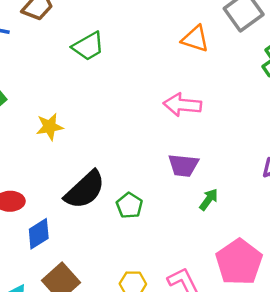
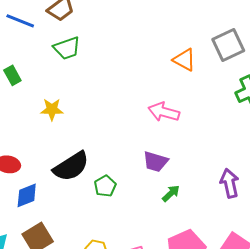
green trapezoid: (88, 46) -> (67, 48), moved

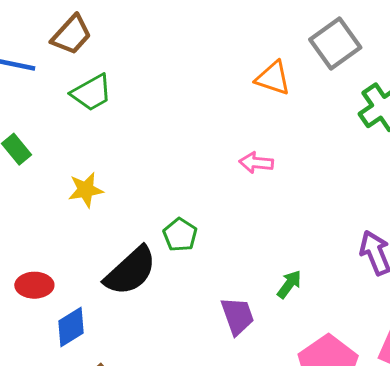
pink arrow: (164, 112) -> (256, 163), size x0.7
purple trapezoid: (155, 162) -> (237, 316), moved, turned -116
green pentagon: (105, 186) -> (180, 235), moved

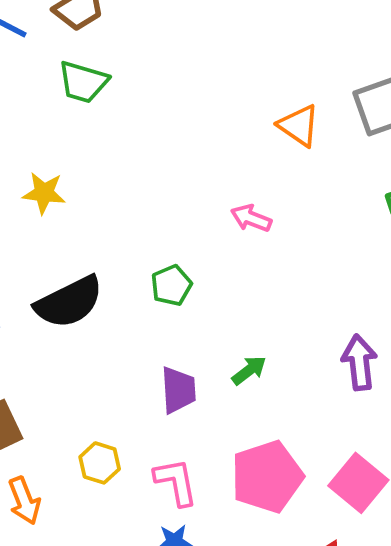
green trapezoid: (91, 93) -> (83, 82), turned 30
green pentagon: (180, 235) -> (171, 285), moved

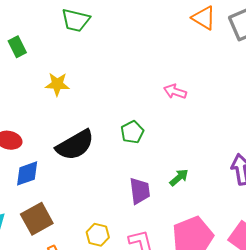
orange triangle: (299, 126) -> (204, 18), moved

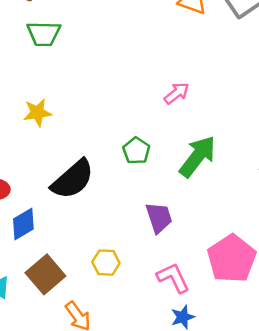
pink arrow: (175, 92) -> (177, 93), turned 135
green arrow: (179, 178) -> (197, 156), moved, size x1.8
yellow hexagon: (98, 235) -> (106, 263), moved

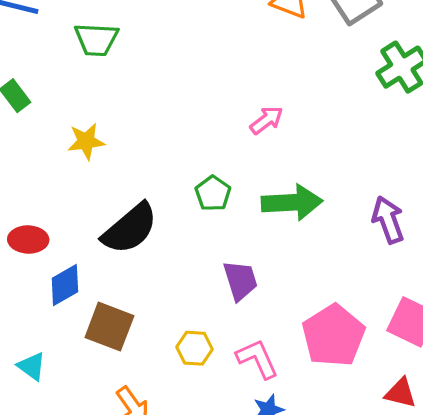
green arrow: (197, 156) -> (292, 202), turned 48
yellow hexagon: (106, 263) -> (194, 348), moved
brown square: (45, 274) -> (109, 327), moved, turned -30

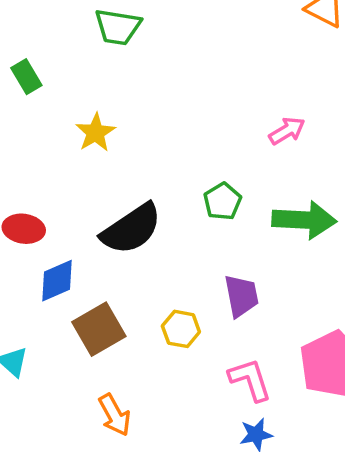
yellow star: (86, 141) -> (95, 133), turned -30
brown square: (109, 327) -> (99, 329), turned 33
yellow hexagon: (194, 348) -> (181, 329), moved

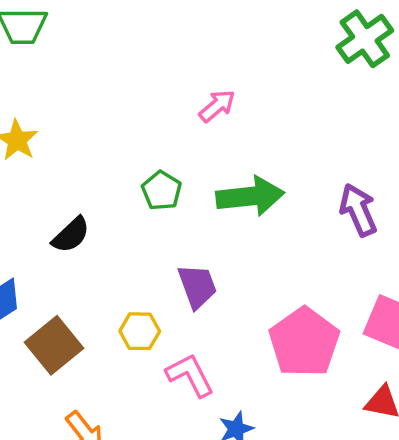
black semicircle: (131, 229) -> (71, 235), size x0.6
pink L-shape: (250, 380) -> (190, 375), moved

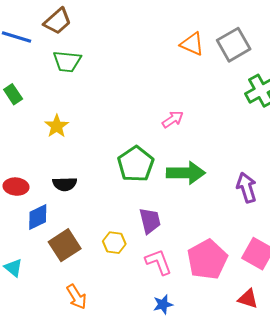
green pentagon: (162, 191) -> (136, 164), size x1.6
black semicircle: (71, 235) -> (65, 184), moved, turned 35
pink L-shape: (190, 375) -> (159, 262), moved

